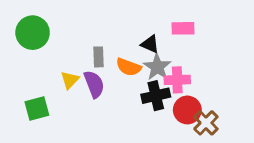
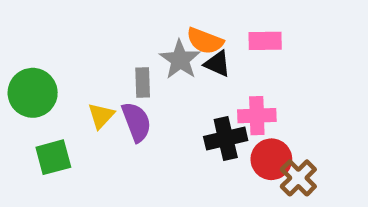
green circle: (33, 33) -> (33, 93), moved
orange semicircle: (129, 67) -> (205, 41), moved
gray star: (157, 67) -> (180, 60), moved

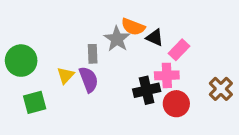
pink rectangle: (265, 41) -> (179, 50), moved, turned -45
black triangle: (217, 64) -> (155, 38), moved
brown cross: (298, 178) -> (221, 89), moved

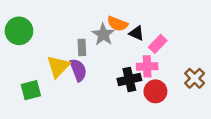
green circle: (21, 61) -> (19, 31), moved
yellow triangle: (66, 75) -> (58, 66), size x1.5

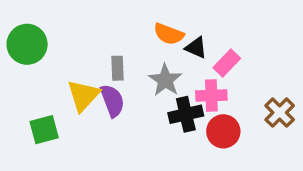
gray star: (103, 34) -> (165, 80), moved

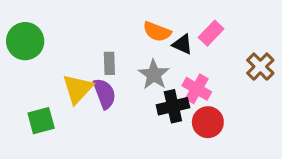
pink rectangle: (227, 63) -> (211, 33), moved
pink cross: (211, 95) -> (197, 89), turned 32
brown cross: (280, 113) -> (260, 67), moved

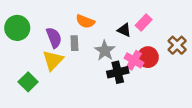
orange semicircle: (157, 32) -> (85, 21), moved
purple semicircle: (105, 94) -> (54, 38), moved
green square: (41, 121) -> (28, 82), turned -30
red circle: (208, 122) -> (148, 57), moved

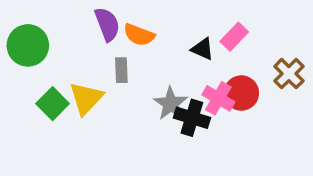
purple semicircle: (54, 38) -> (107, 24), moved
gray star: (105, 51) -> (171, 104), moved
black cross: (118, 72) -> (192, 118), turned 30
green square: (28, 82) -> (53, 104), moved

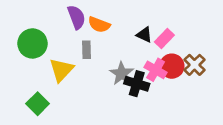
pink rectangle: (234, 37) -> (164, 38), moved
green circle: (28, 45) -> (33, 43), moved
brown cross: (289, 74) -> (194, 65), moved
green square: (53, 104) -> (38, 104), moved

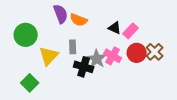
gray rectangle: (86, 50) -> (73, 47), moved
pink cross: (156, 70) -> (113, 56), moved
black cross: (137, 84) -> (84, 67), moved

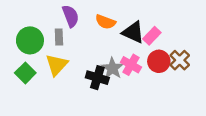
orange semicircle: (79, 20) -> (105, 22), moved
black triangle: (115, 28) -> (133, 32), size x1.5
gray rectangle: (73, 47) -> (59, 37), moved
green square: (30, 83) -> (25, 73), moved

